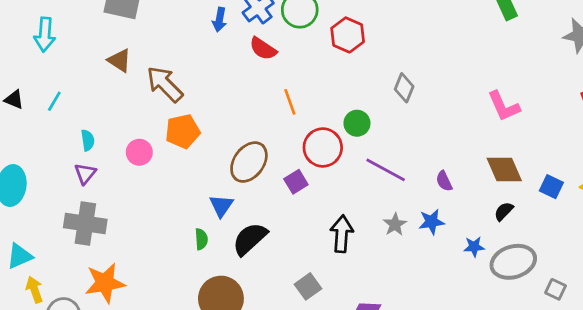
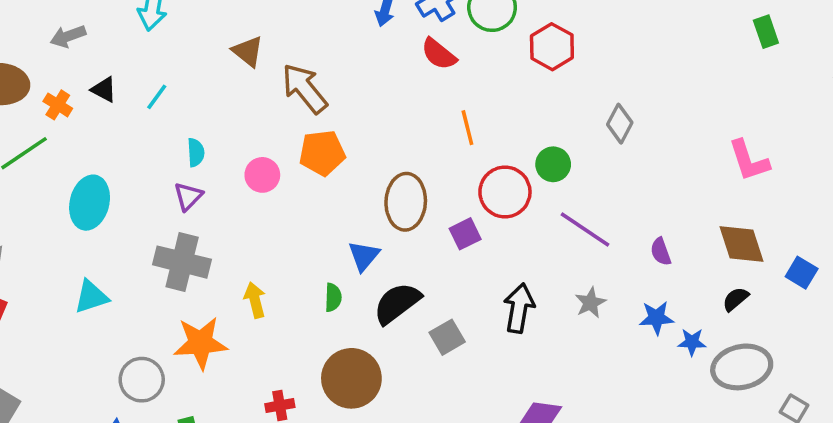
brown ellipse: (249, 162) -> (406, 202), turned -39
blue star: (432, 222) -> (656, 318), moved
gray square: (308, 286) -> (447, 337), moved
yellow arrow: (34, 290) -> (255, 300), moved

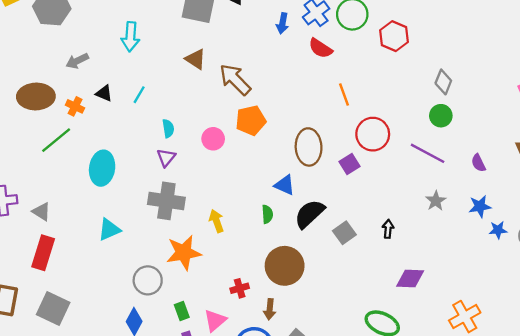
green circle: (553, 164) -> (441, 116), moved
blue triangle: (364, 256) -> (285, 185), turned -40
black arrow: (519, 308) -> (388, 229), moved, size x0.6
blue star: (692, 342) -> (498, 230), moved

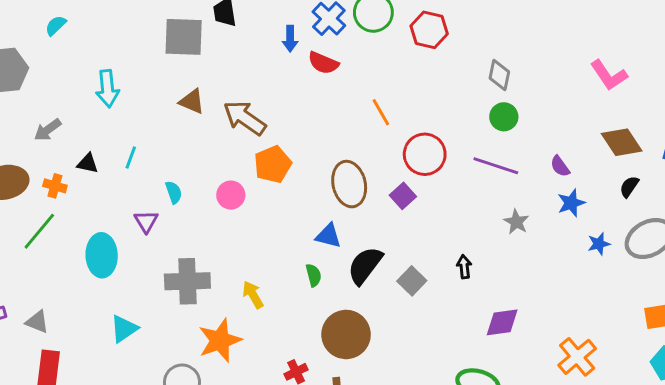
red semicircle: (320, 48) -> (323, 63), moved
purple triangle: (166, 158) -> (146, 221), moved
blue star: (480, 206) -> (571, 203), moved

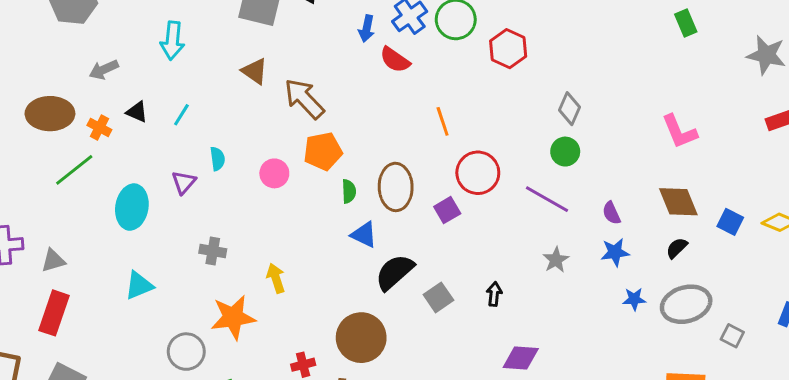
green semicircle: (314, 275) -> (349, 191), moved
gray cross: (187, 281) -> (213, 251), size x0.6
gray triangle: (37, 322) -> (53, 261), turned -50

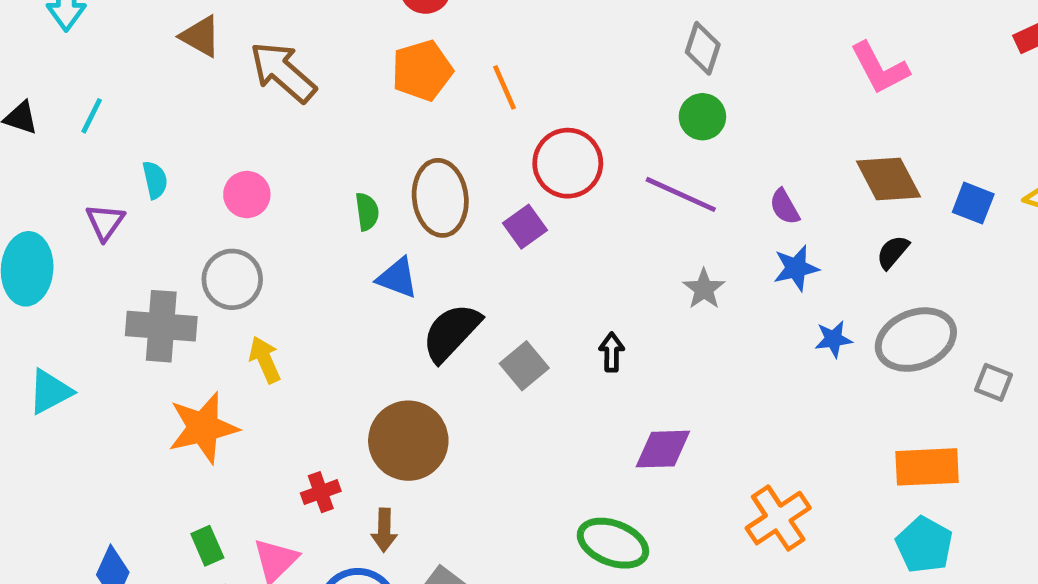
orange pentagon: (323, 151) -> (422, 70), moved
gray cross: (213, 251) -> (161, 326), size x1.6
gray circle: (186, 352) -> (232, 279), moved

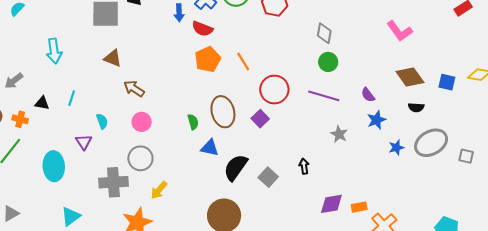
brown arrow: (283, 72) -> (134, 89), moved, size x0.7
black semicircle: (893, 252) -> (416, 107), turned -119
yellow arrow: (265, 360) -> (159, 190), turned -108
orange rectangle: (927, 467) -> (359, 207), moved, size x0.6

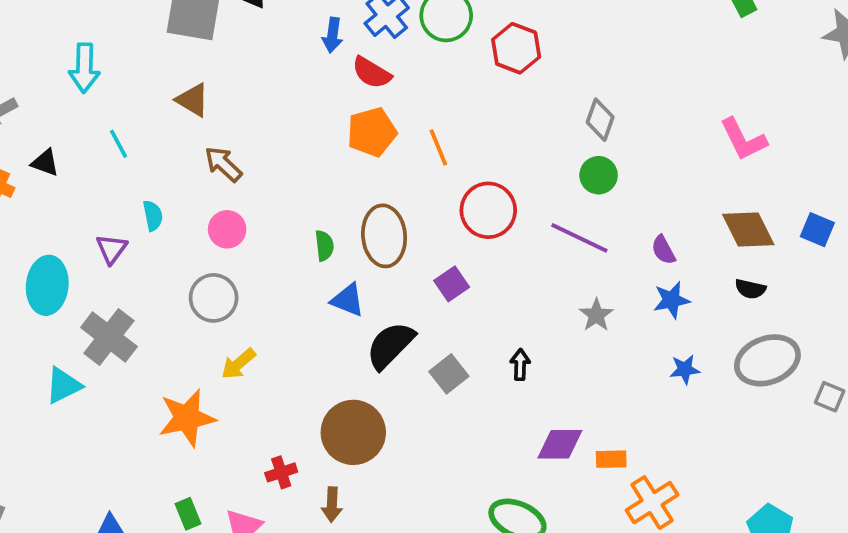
blue square: (447, 82) -> (817, 230), moved
cyan line: (72, 98) -> (118, 144), moved, turned -56
purple square: (260, 119) -> (452, 284), moved
blue star: (396, 147) -> (685, 369), moved
gray cross: (113, 182) -> (109, 337), moved, turned 32

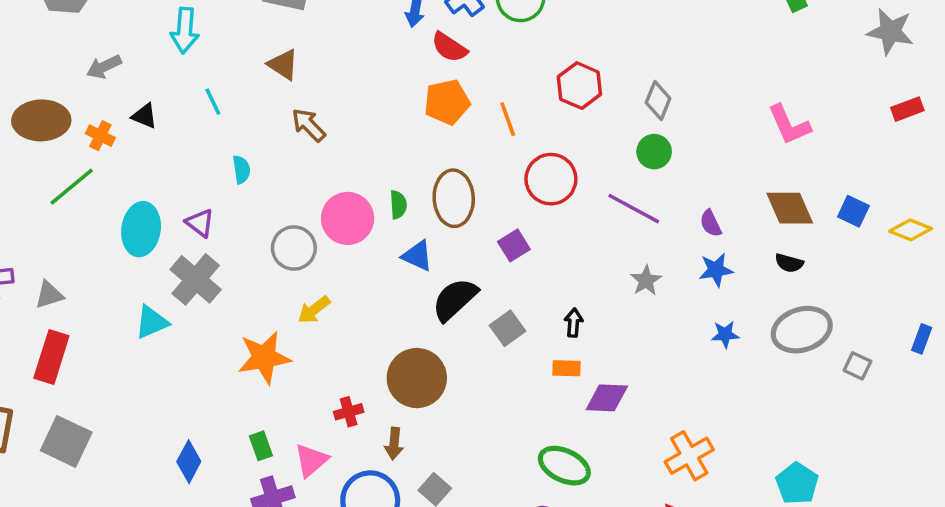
red hexagon: (516, 48) -> (579, 86), moved
pink circle: (227, 229) -> (348, 218), moved, size x1.5
purple triangle: (112, 249) -> (200, 223), moved, turned -32
orange rectangle: (611, 459) -> (567, 368), moved

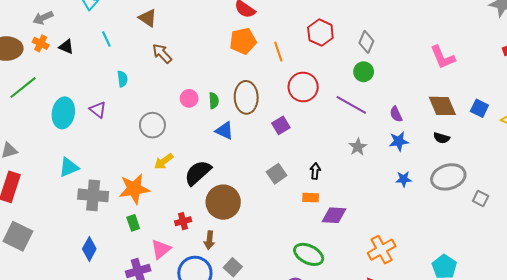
orange cross: (100, 136) -> (41, 43), moved
pink circle: (348, 218) -> (189, 98), moved, size x0.6
gray cross: (196, 279) -> (93, 195), moved, turned -36
black semicircle: (455, 299) -> (198, 173), moved
green rectangle: (261, 446) -> (133, 223), moved

